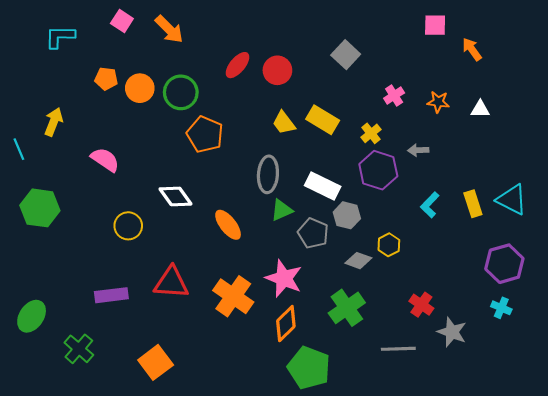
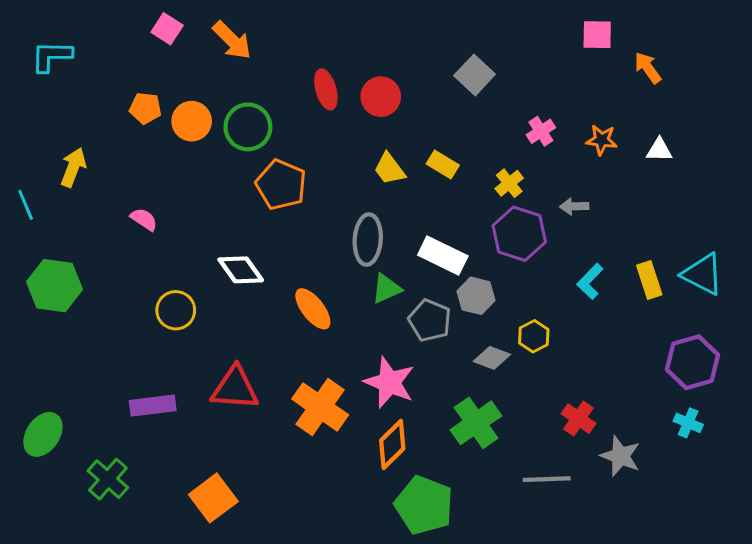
cyan L-shape: (60, 37) -> (52, 56), moved
red ellipse: (238, 65) -> (326, 89), turned -56
yellow rectangle: (323, 120) -> (443, 164), size x0.7
pink semicircle: (105, 160) -> (144, 219), size x0.7

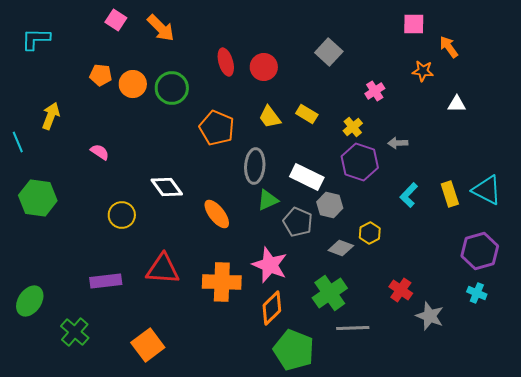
orange star: (602, 140) -> (423, 71), moved
orange pentagon: (281, 185) -> (217, 128), moved
orange cross: (320, 407) -> (222, 282), turned -33
gray line: (547, 479) -> (353, 328), moved

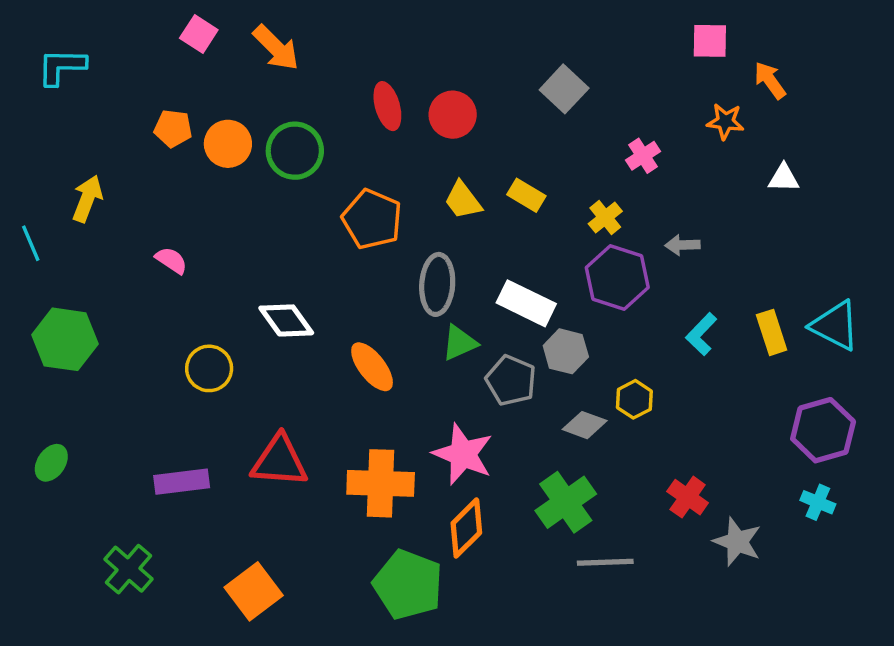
green ellipse: (30, 301) -> (51, 463), moved, size x0.7
green pentagon: (294, 350) -> (408, 585), moved

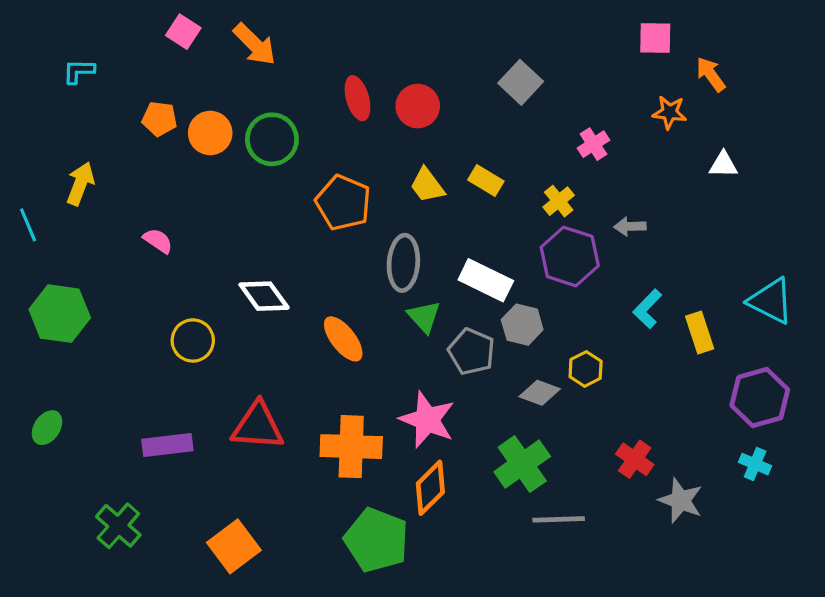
cyan L-shape: (62, 67) -> (79, 71), moved, size x0.7
yellow rectangle: (772, 332) -> (700, 333), moved
green triangle: (459, 343) -> (424, 317), turned -48

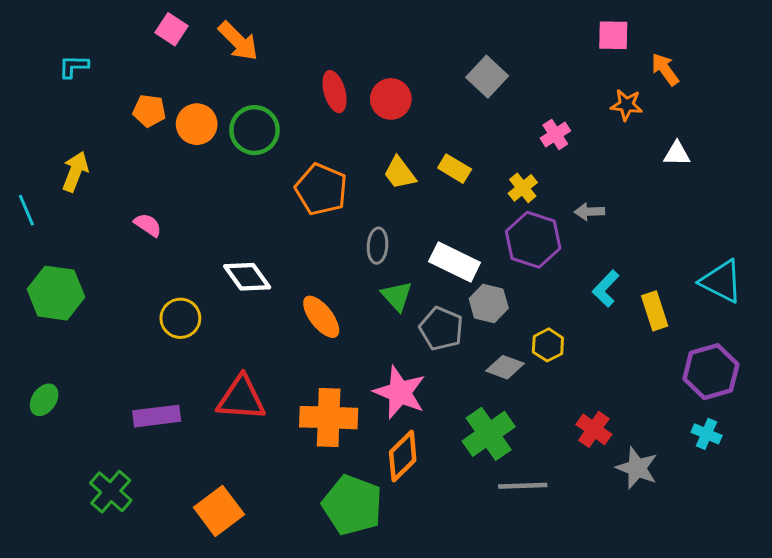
gray ellipse: (403, 263) -> (378, 246), size x0.7

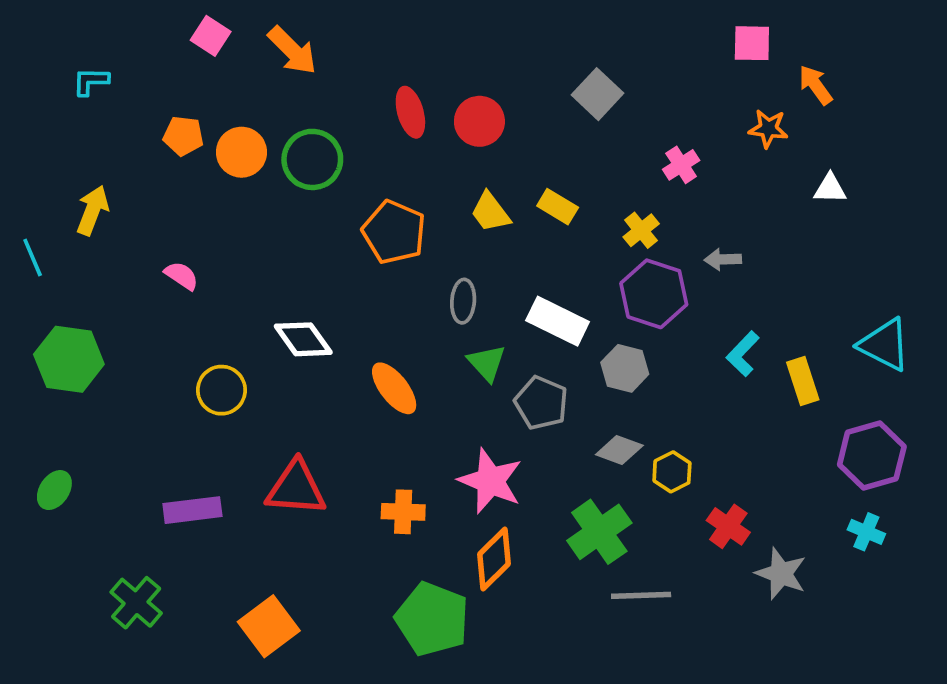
gray hexagon: (489, 303) -> (625, 368), moved
yellow hexagon: (548, 345) -> (672, 472), moved
orange cross: (329, 418) -> (403, 512), size x0.6

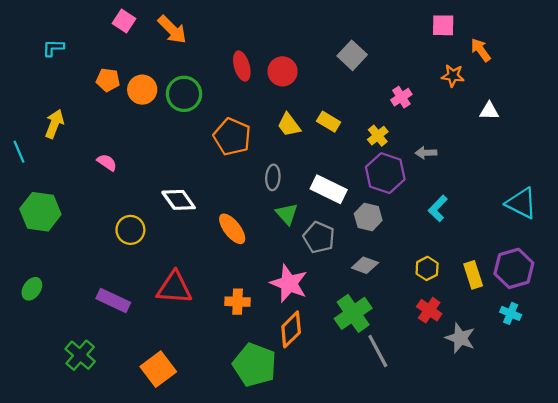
yellow rectangle: (803, 381) -> (473, 275), moved
yellow hexagon: (672, 472) -> (427, 268), moved
purple rectangle: (192, 510) -> (113, 301), turned 32
gray line: (641, 595) -> (378, 351), turned 64

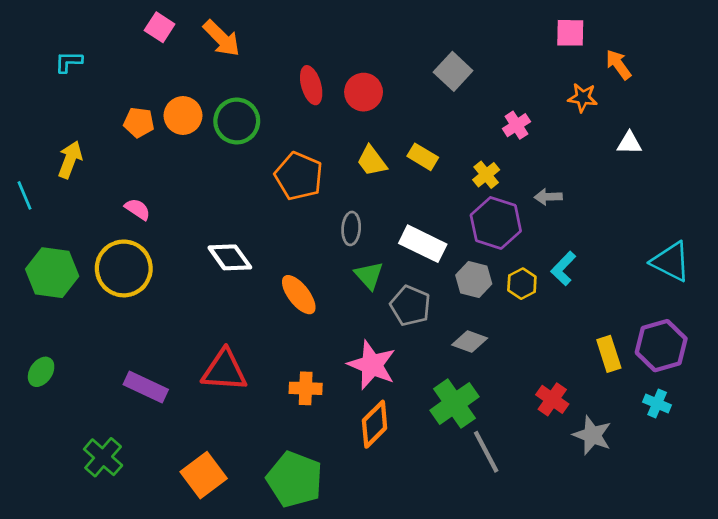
orange pentagon: (108, 80) -> (139, 122), moved
yellow circle: (130, 230) -> (124, 268), moved, size x1.5
yellow hexagon: (427, 268) -> (522, 284), moved
green pentagon: (255, 365) -> (295, 479), moved

